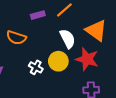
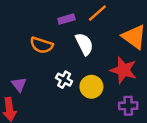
white semicircle: (68, 39) -> (84, 44), moved
yellow circle: (58, 61) -> (91, 87), moved

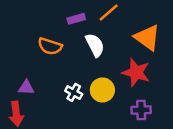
white cross: (64, 80) -> (74, 92), moved
purple triangle: (19, 84) -> (26, 87), turned -49

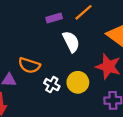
orange semicircle: (50, 46) -> (29, 65), moved

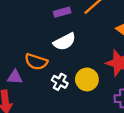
white semicircle: (71, 42) -> (64, 42), moved, turned 90

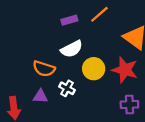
purple triangle: (15, 77) -> (40, 96), moved
yellow circle: (87, 79) -> (94, 69), moved

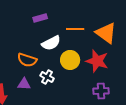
orange line: (99, 14) -> (75, 29), moved, turned 42
purple rectangle: (69, 20) -> (40, 18), moved

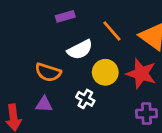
orange line: (75, 29) -> (112, 31), turned 48
white cross: (47, 77) -> (85, 99), moved

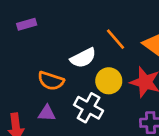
purple rectangle: (65, 16) -> (27, 24), moved
white cross: (85, 99) -> (89, 108), size x1.5

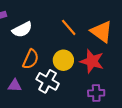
white semicircle: (83, 58) -> (22, 30), moved
orange semicircle: (51, 81) -> (31, 59), moved, turned -84

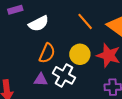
purple triangle: (15, 86) -> (41, 80), moved

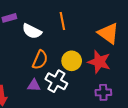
orange line: (85, 21) -> (62, 21), moved, turned 30
white semicircle: (39, 24) -> (32, 31), turned 54

